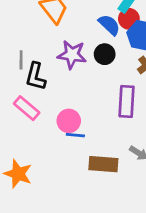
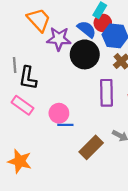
black circle: (105, 54) -> (85, 54), size x1.6
purple star: (72, 55) -> (59, 39), moved
brown rectangle: (103, 164) -> (91, 147), turned -45

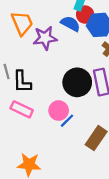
orange trapezoid: (39, 20) -> (22, 23), turned 30
black circle: (85, 54) -> (77, 82), moved
blue line: (65, 125) -> (67, 121), turned -35

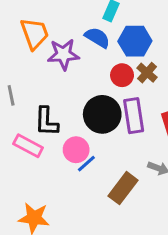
red circle: (85, 15) -> (122, 75), moved
black L-shape: (22, 82) -> (46, 122), moved

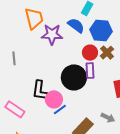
purple rectangle: (134, 116) -> (90, 71), moved, size x0.7
black L-shape: (46, 122) -> (40, 90), moved
pink rectangle: (28, 146) -> (15, 109), moved

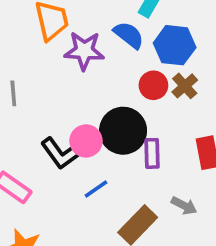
purple rectangle: (90, 71) -> (152, 153), moved
black L-shape: (40, 90) -> (60, 153), turned -45
pink circle: (54, 99) -> (86, 141), moved

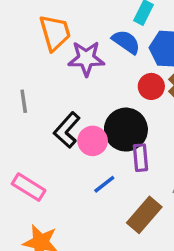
black L-shape: (60, 153) -> (67, 130), moved, turned 81
purple rectangle: (152, 153) -> (140, 158), moved

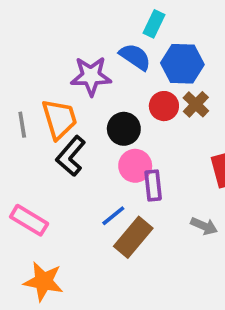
orange trapezoid: (55, 33) -> (59, 119), moved
black circle: (126, 130) -> (124, 129), moved, size x0.7
pink circle: (93, 141) -> (135, 166), moved
brown rectangle: (144, 215) -> (133, 237), moved

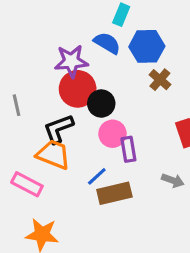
red circle: (164, 106) -> (78, 89), moved, size x1.5
orange trapezoid: (59, 119) -> (53, 154), moved, turned -48
black L-shape: (71, 156) -> (58, 129), turned 32
brown rectangle: (133, 237) -> (114, 193), turned 40

